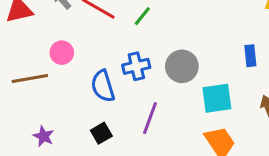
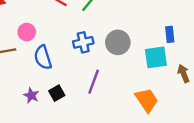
blue semicircle: (103, 86) -> (43, 57), moved
cyan square: (217, 98) -> (156, 57), moved
purple star: (44, 136) -> (31, 95), moved

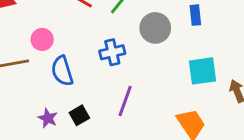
blue rectangle: (170, 34) -> (195, 15), moved
gray circle: (118, 42) -> (155, 28), moved

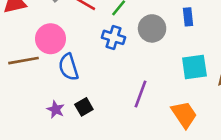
pink circle: (42, 39) -> (51, 39), size x1.5
blue cross: (112, 52) -> (113, 37), moved, turned 30
purple line: (125, 101) -> (140, 94), moved

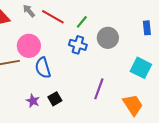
blue rectangle: (188, 17) -> (147, 28), moved
cyan square: (194, 67) -> (141, 68), turned 35

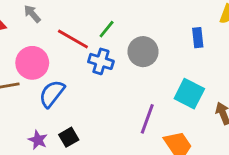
red line: (53, 17) -> (73, 39), moved
blue semicircle: (43, 68) -> (52, 94), turned 55
purple line: (99, 89) -> (147, 119), moved

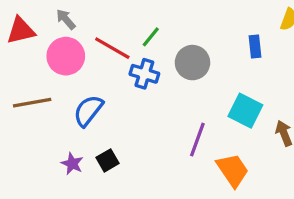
pink circle: (32, 63) -> (66, 56), moved

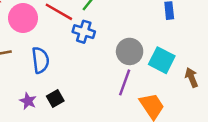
gray circle: (192, 63) -> (130, 51), moved
blue semicircle: (88, 111) -> (40, 60), turned 135

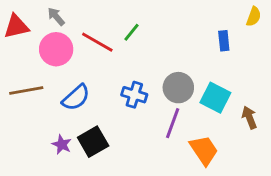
blue cross: (84, 32) -> (134, 95), moved
blue semicircle: (40, 60) -> (76, 98), turned 55
black square: (55, 99) -> (93, 142), size x1.5

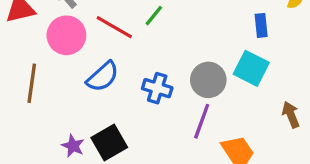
brown line: (26, 90) -> (32, 83), turned -72
blue semicircle: (76, 98) -> (103, 77), moved
cyan square: (215, 98) -> (251, 68), moved

